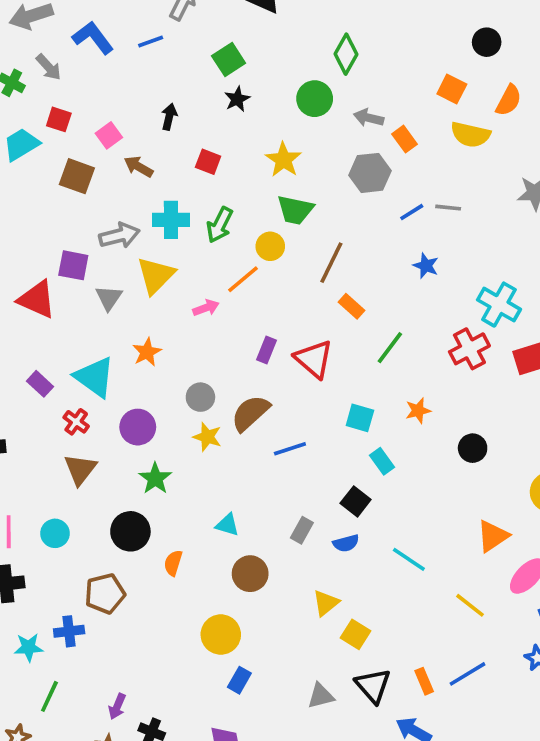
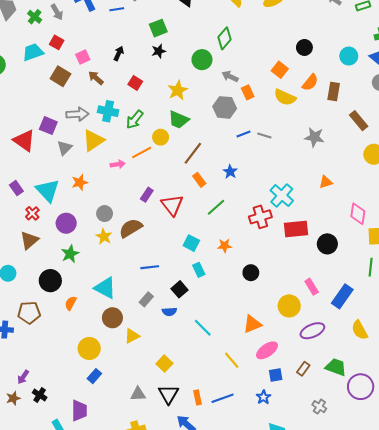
blue star: (426, 266) -> (230, 172), moved
blue line: (290, 449) -> (150, 267), moved
cyan triangle: (227, 525) -> (105, 288), size x1.6
yellow triangle: (326, 603) -> (132, 336), moved

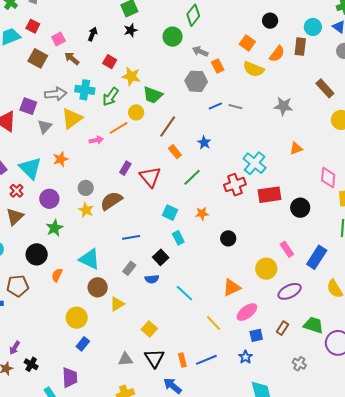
yellow star: (178, 90) -> (131, 76), moved, turned -30
brown rectangle: (334, 92) -> (300, 47), moved

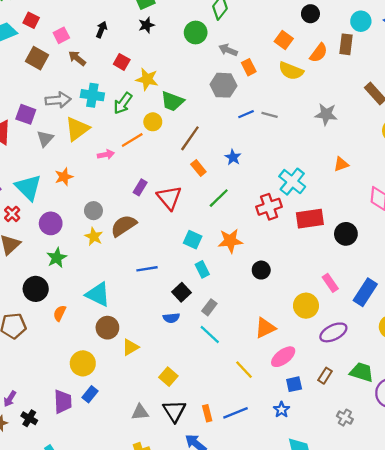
orange star: (202, 214) -> (230, 241), size x1.5
gray rectangle: (129, 268) -> (209, 307), moved
purple trapezoid: (70, 378) -> (63, 402), moved

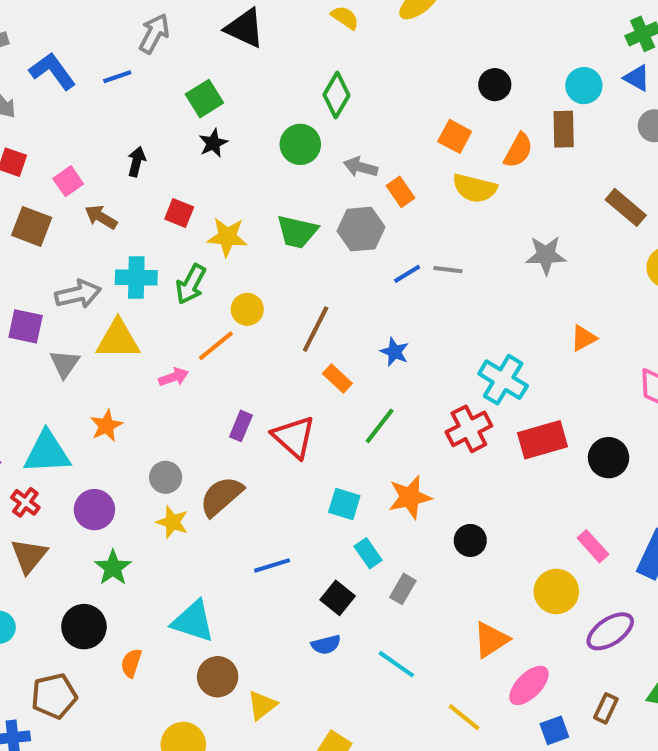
green trapezoid: (172, 101) -> (297, 232), moved
yellow triangle: (77, 129) -> (118, 339), turned 44
cyan triangle: (28, 187) -> (47, 452), turned -40
gray rectangle: (209, 307) -> (403, 589), moved

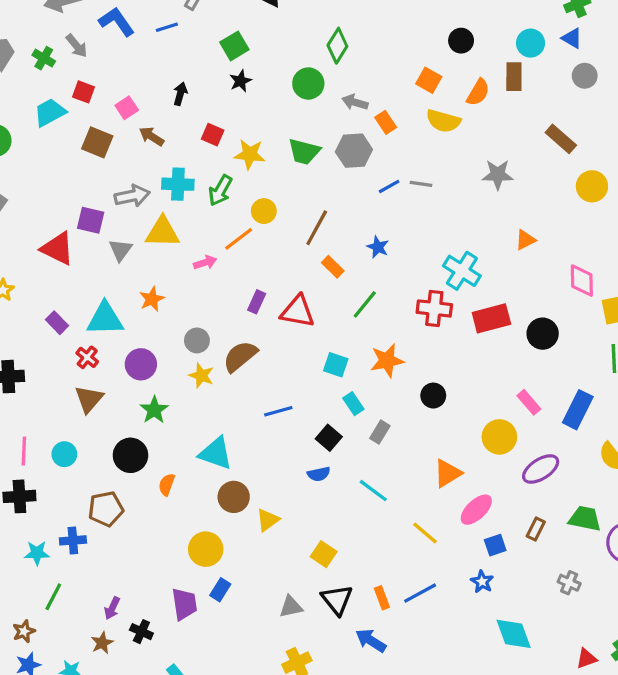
red cross: (469, 429) -> (434, 308), turned 32
red triangle: (294, 437) -> (298, 311), turned -33

